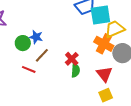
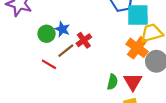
red cross: (72, 59) -> (84, 40), moved
green semicircle: (76, 70) -> (112, 82), moved

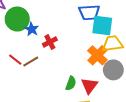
green circle: (47, 34) -> (17, 19), moved, size x1.5
brown line: (66, 51) -> (31, 62), moved

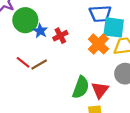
red cross: (50, 42) -> (60, 36), moved
orange cross: (97, 55) -> (98, 44), moved
green semicircle: (71, 83) -> (81, 87), size x1.5

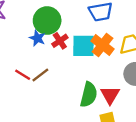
green circle: (25, 20) -> (47, 21), moved
cyan square: (114, 27) -> (84, 46), moved

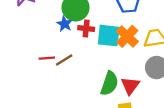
red cross: (60, 41) -> (86, 28), turned 35
red line: (23, 75) -> (47, 58), turned -42

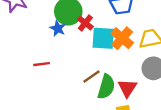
red cross: (86, 28) -> (85, 23), moved, turned 35
brown line: (64, 60) -> (92, 76), moved

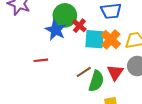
blue star: (58, 28) -> (56, 30), size x1.5
red triangle: (127, 88) -> (115, 72), moved

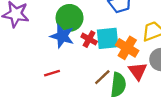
red cross: (79, 26) -> (89, 39), moved
orange cross: (111, 39) -> (127, 48), moved

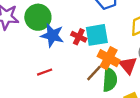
green circle: (70, 18) -> (38, 17), moved
orange cross: (127, 48) -> (109, 58), moved

